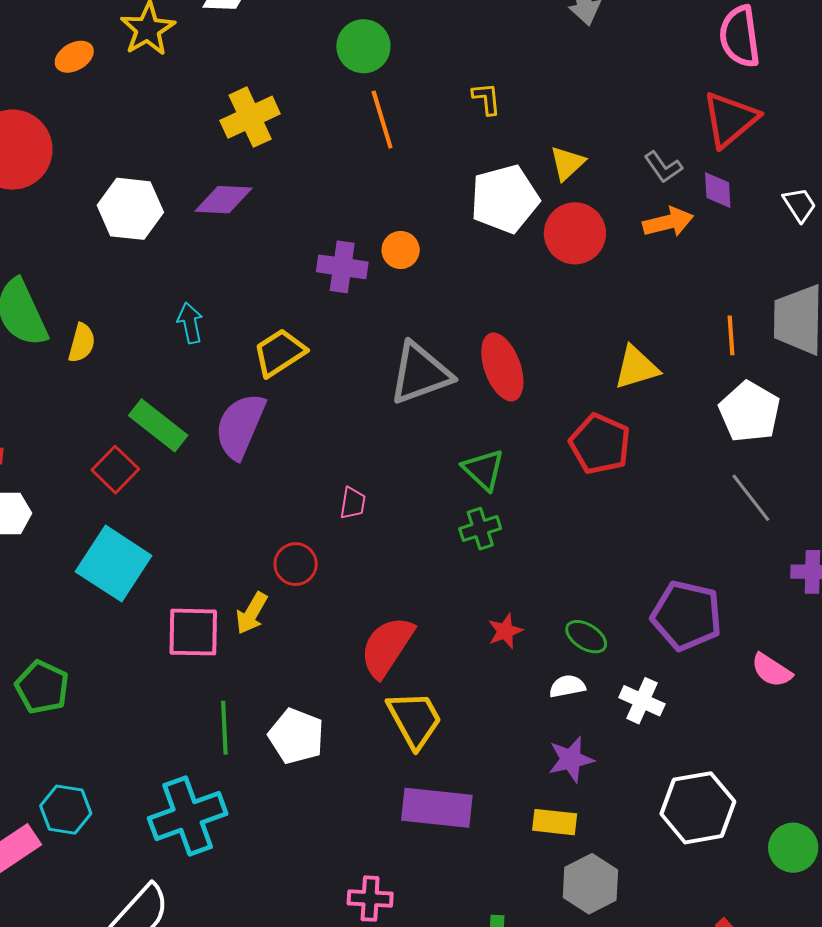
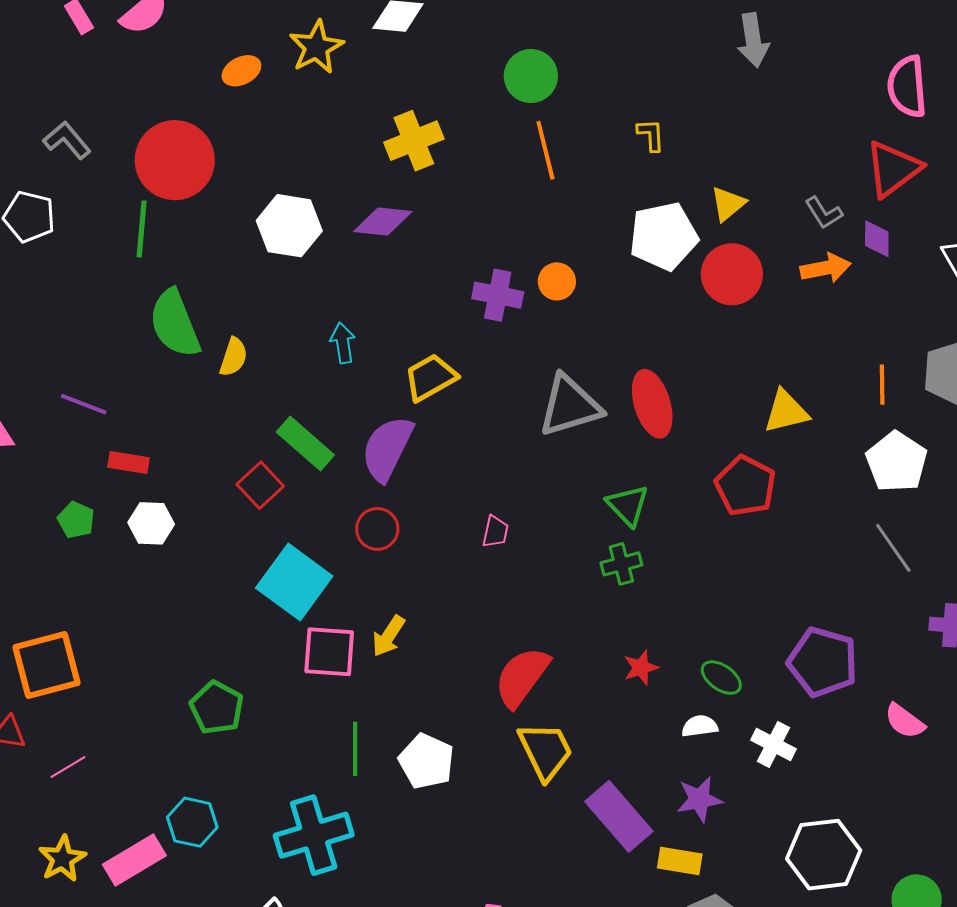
cyan square: (114, 564) -> (294, 582), moved
red circle: (296, 564) -> (377, 529), moved
green pentagon: (42, 687) -> (217, 708), moved
purple rectangle: (437, 808) -> (619, 816), moved, turned 40

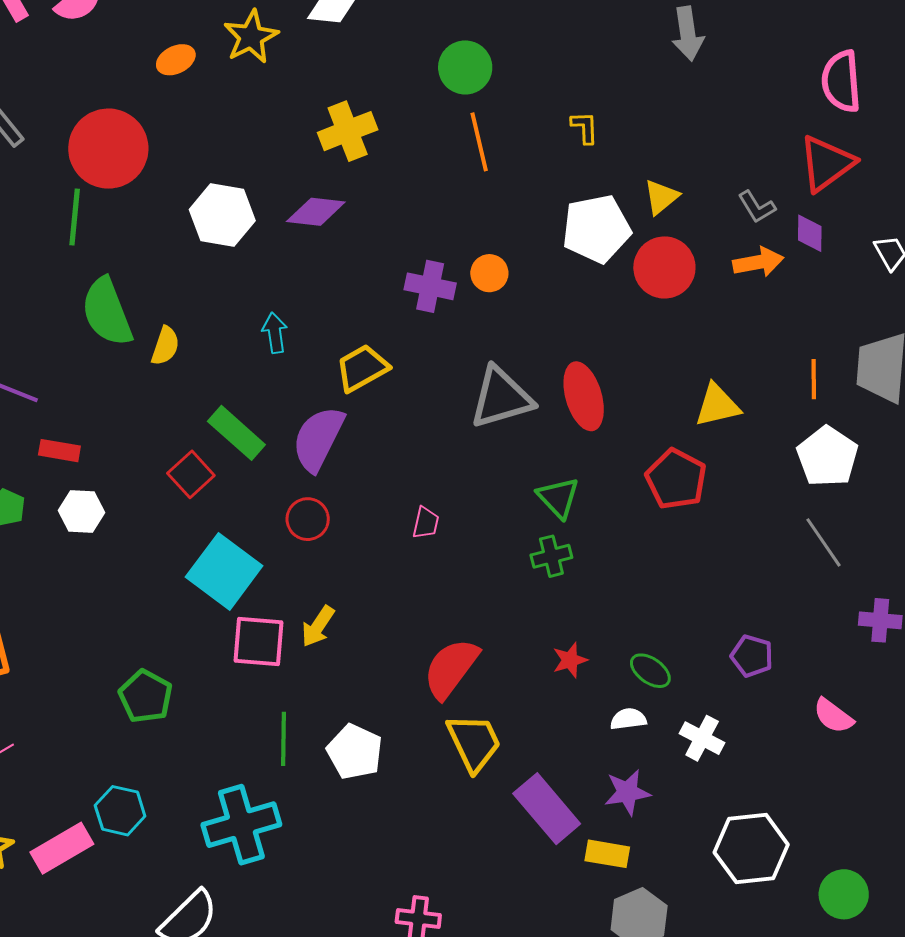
purple pentagon: (823, 662) -> (752, 656), size x0.6

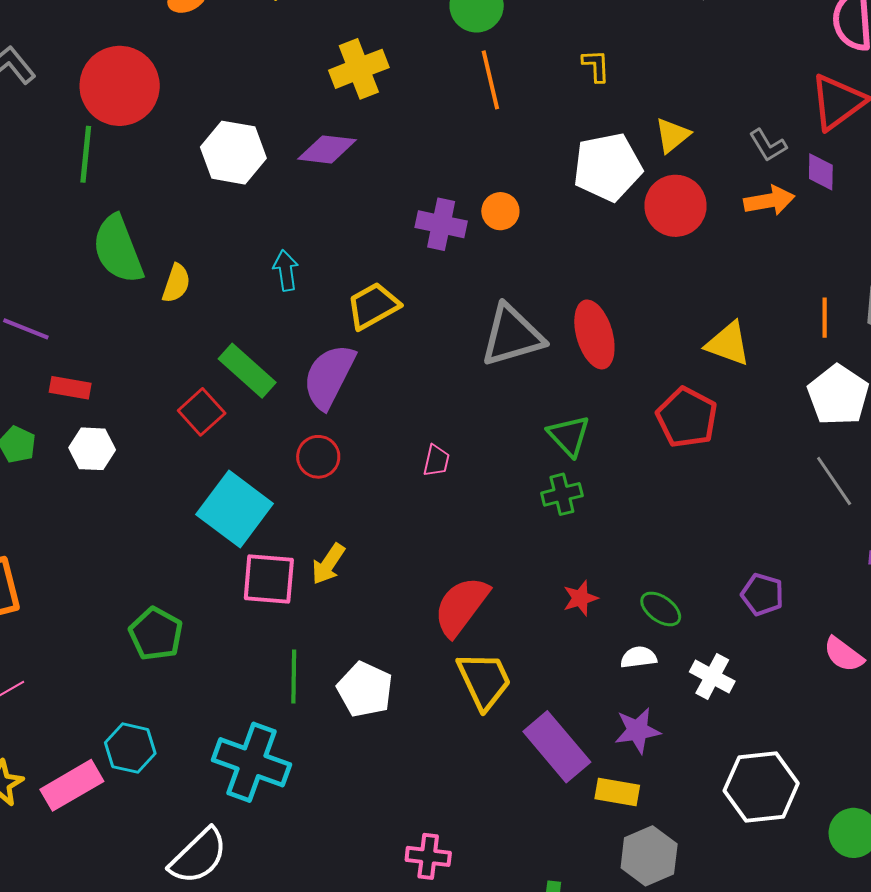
yellow triangle: (717, 405) -> (728, 344), turned 33
cyan cross: (241, 825) -> (251, 762), turned 36

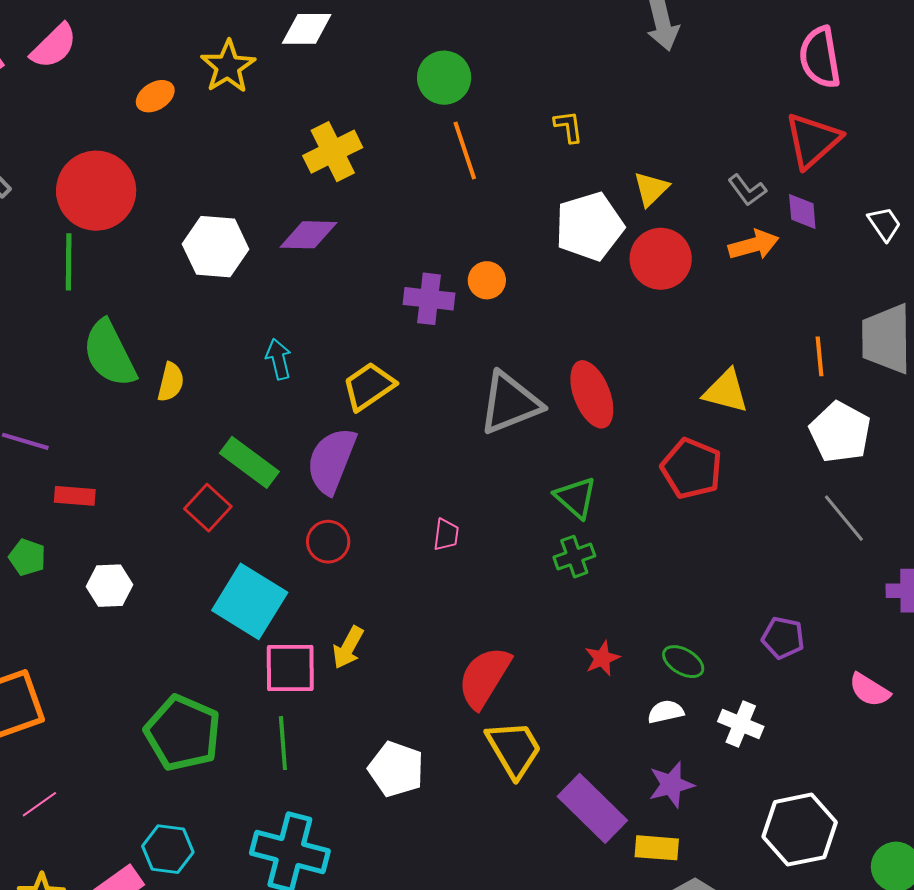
white hexagon: (92, 449) -> (110, 586), moved
green pentagon: (156, 634) -> (183, 733), size x1.4
green line: (294, 676) -> (283, 743), moved

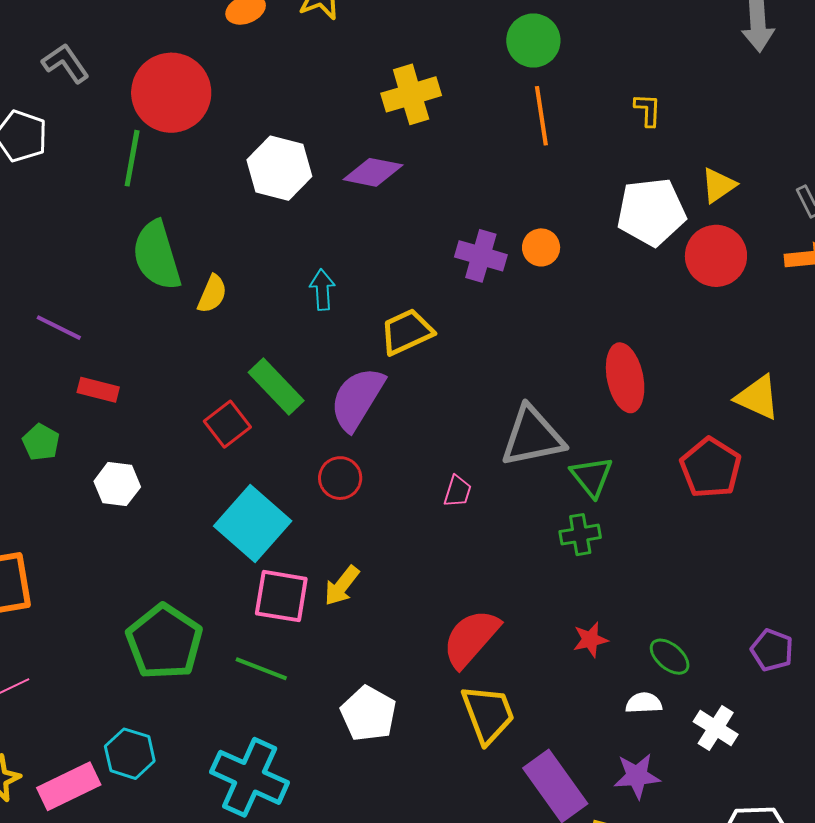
gray triangle: (510, 403) -> (532, 437), moved
green line: (283, 743) -> (261, 669), turned -74

